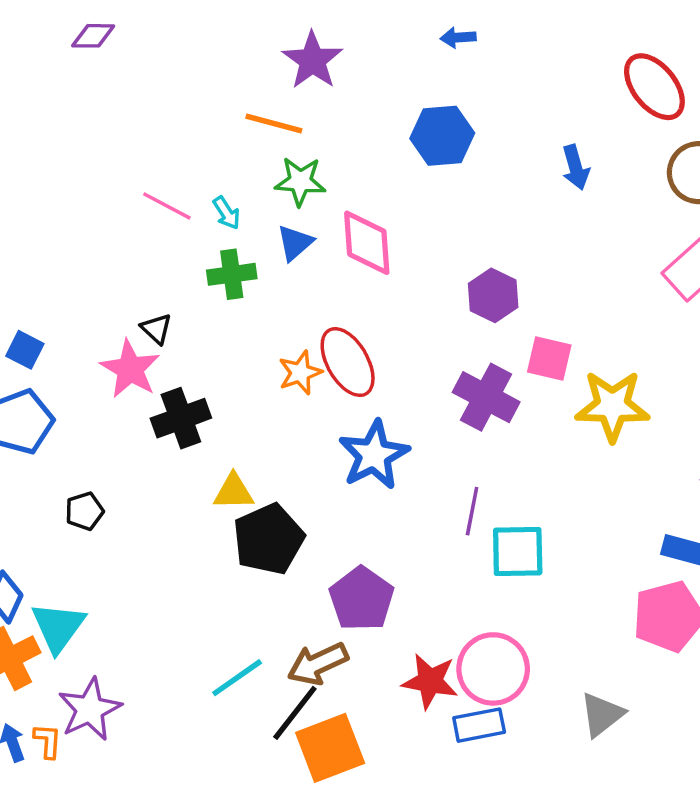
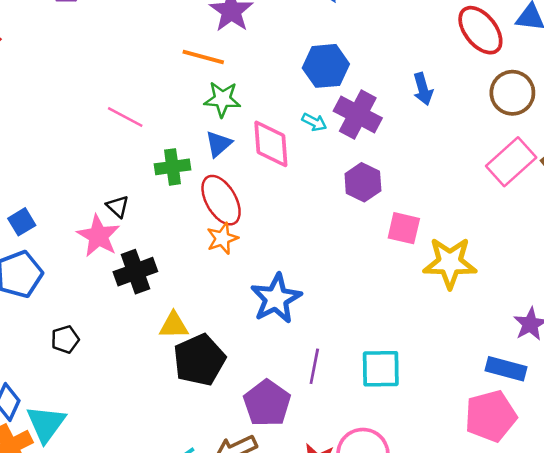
cyan arrow: (227, 213) -> (314, 122), moved, turned -30
blue square: (25, 350) -> (22, 222), turned 32
red ellipse: (348, 362) -> (221, 200), moved
purple cross: (486, 397) -> (358, 115), moved
purple line: (472, 511) -> (314, 366), moved

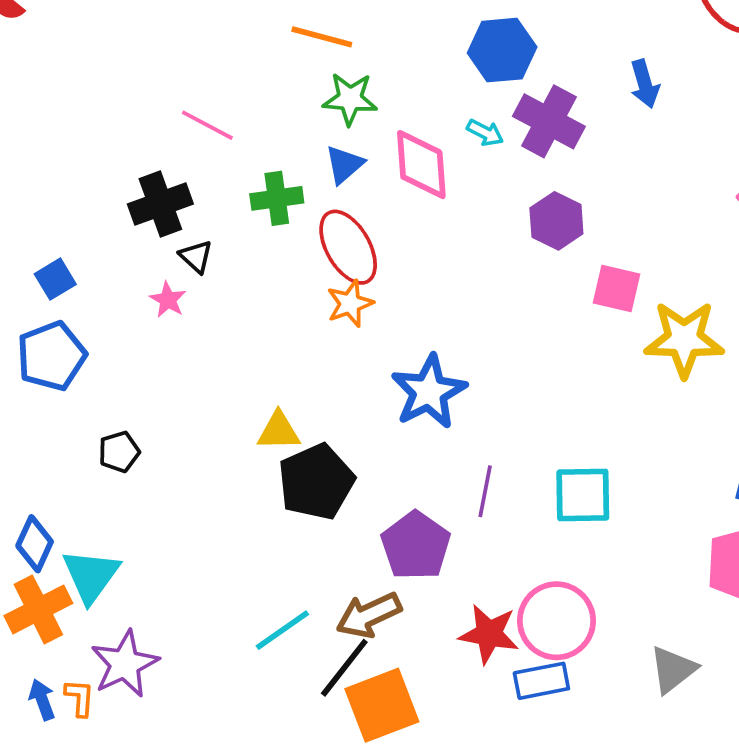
pink star: (98, 236) -> (168, 300), size x0.6
black cross: (135, 272) -> (160, 204), moved

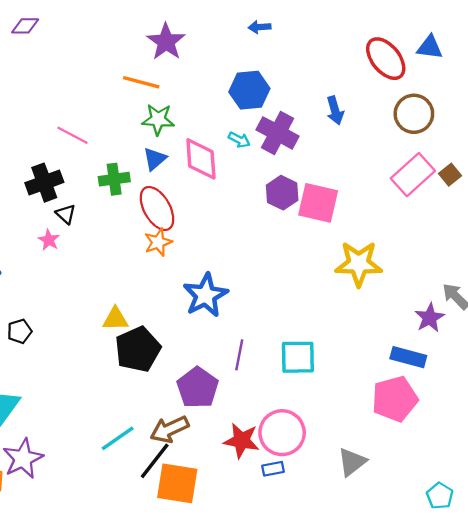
pink square: (617, 288) -> (318, 203), moved, size x1.4
blue rectangle: (541, 681) -> (273, 469), size x0.7
orange square: (382, 705) -> (177, 483), turned 30

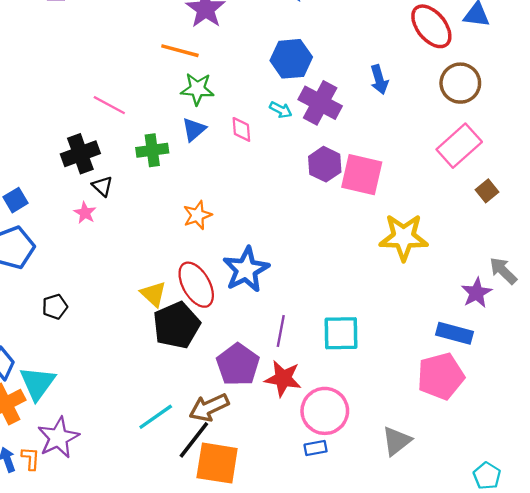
pink diamond: (201, 159) -> (241, 129), size x0.6
brown square: (450, 175) -> (487, 191), moved
red ellipse: (157, 208) -> (196, 285), moved
yellow triangle: (115, 319) -> (153, 294), turned 44
red star: (242, 441) -> (283, 378), moved

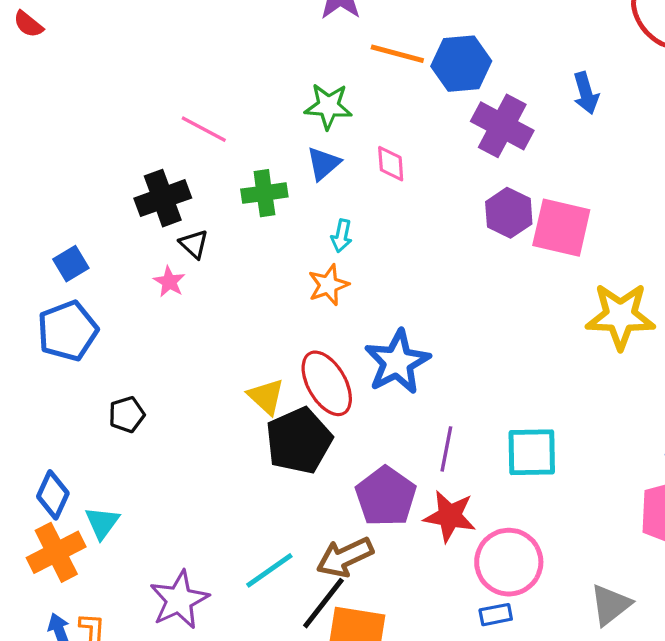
orange line: (180, 51) -> (397, 54), moved
cyan arrow: (281, 110) -> (342, 236), moved, turned 75
cyan triangle: (38, 383) -> (102, 523), size x0.7
purple star: (58, 438) -> (179, 600), moved

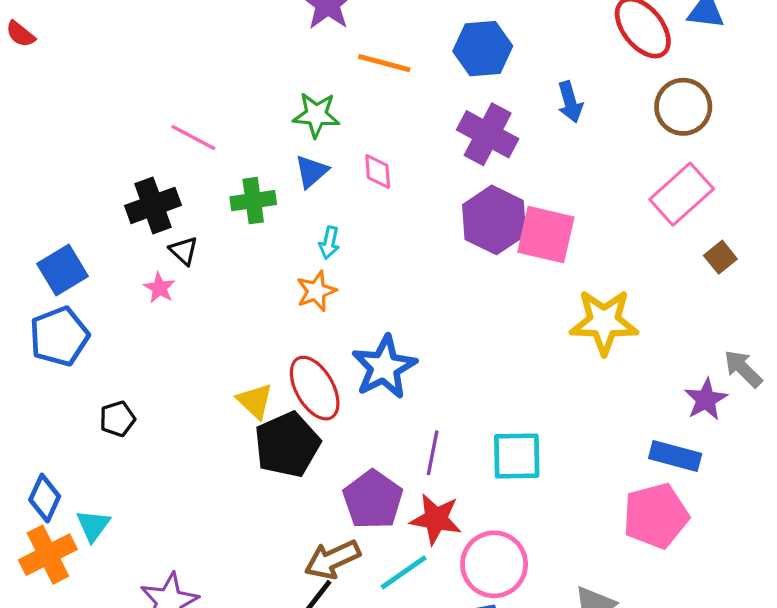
blue hexagon: (461, 64) -> (483, 49), moved
purple hexagon: (509, 213) -> (494, 220), size x1.4
blue square: (71, 264) -> (62, 270), size x1.4
cyan line: (269, 570) -> (404, 572), moved

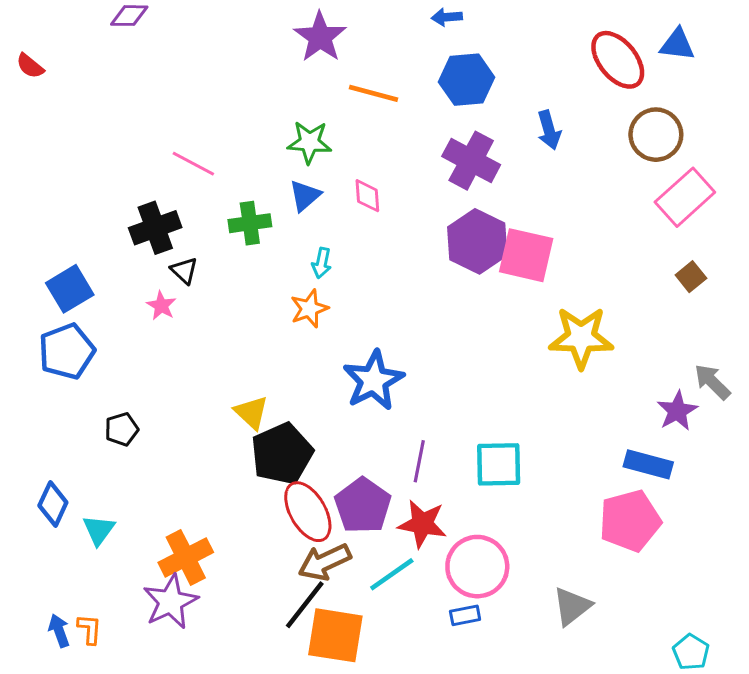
pink rectangle: (682, 194) -> (685, 197), moved
red ellipse: (315, 388) -> (308, 512), moved
orange cross: (48, 555) -> (186, 557), moved

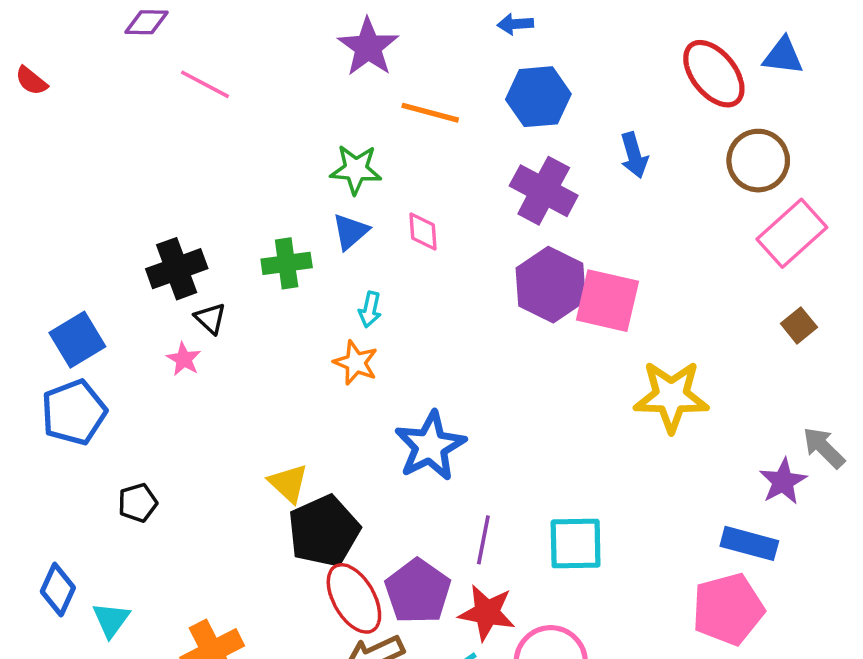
pink line: (193, 164) -> (205, 84), moved
orange star: (309, 309) -> (356, 363), turned -30

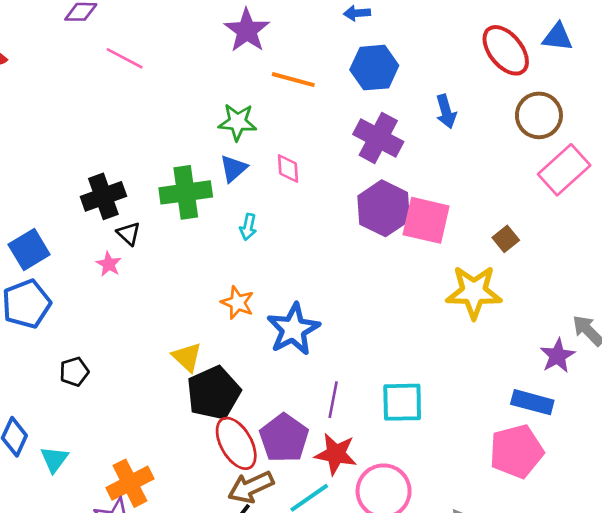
green cross: (287, 263) -> (186, 192), size x1.4
brown square: (799, 325) -> (506, 239), moved
orange star: (356, 363) -> (238, 303), moved

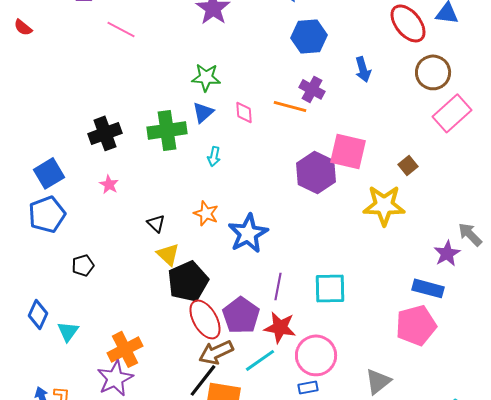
orange line: (293, 80) -> (290, 106), moved
purple cross: (378, 138) -> (312, 89), size x0.7
purple hexagon: (384, 208) -> (316, 172), moved
black triangle: (129, 234) -> (156, 223), moved

